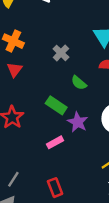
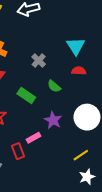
green rectangle: (56, 105) -> (26, 96), moved
red rectangle: (55, 188) -> (18, 151), moved

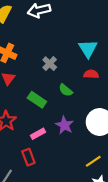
pink rectangle: (33, 138) -> (38, 134), moved

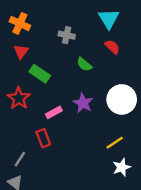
gray cross: (50, 64) -> (67, 35), turned -32
red semicircle: (91, 74) -> (112, 47), turned 40
green rectangle: (37, 100) -> (40, 74), moved

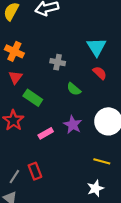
red rectangle: (43, 138) -> (35, 171), moved
yellow line: (115, 143) -> (102, 161), turned 49
white star: (122, 167) -> (95, 188), moved

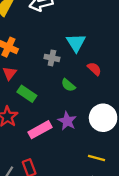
cyan triangle: (96, 47) -> (76, 43), moved
pink rectangle: (46, 133) -> (40, 130), size x1.5

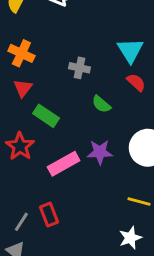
cyan triangle: (76, 43) -> (130, 50), moved
purple star: (67, 121) -> (100, 152), turned -30

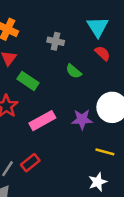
purple star: (100, 152) -> (82, 119), moved
red rectangle: (49, 215) -> (30, 163), turned 72

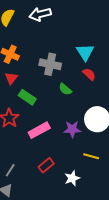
gray cross: (56, 41) -> (50, 64), size x1.5
red rectangle: (30, 163) -> (46, 165), moved
white star: (98, 182) -> (72, 178), moved

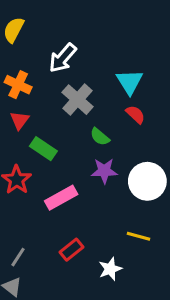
white arrow: (40, 14) -> (63, 58), moved, turned -35
gray cross: (50, 64) -> (77, 100), turned 30
purple star: (72, 129) -> (104, 171), moved

